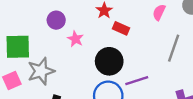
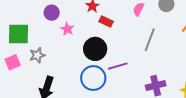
gray star: (41, 71) -> (37, 55), size x0.7

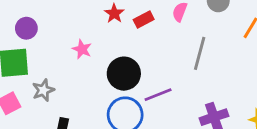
purple circle: (52, 13) -> (26, 28), moved
red rectangle: (106, 21) -> (144, 19), moved, turned -48

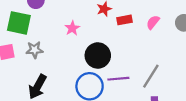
gray line: (200, 53) -> (151, 76), moved

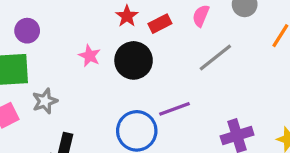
black circle: (98, 56) -> (134, 60), moved
gray line: (151, 76) -> (215, 58), moved, turned 35

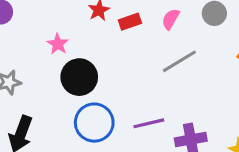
black circle: (134, 60) -> (79, 77), moved
purple line: (174, 109) -> (149, 123), moved

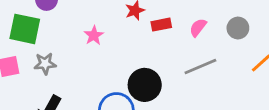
black circle: (79, 77) -> (145, 85), moved

